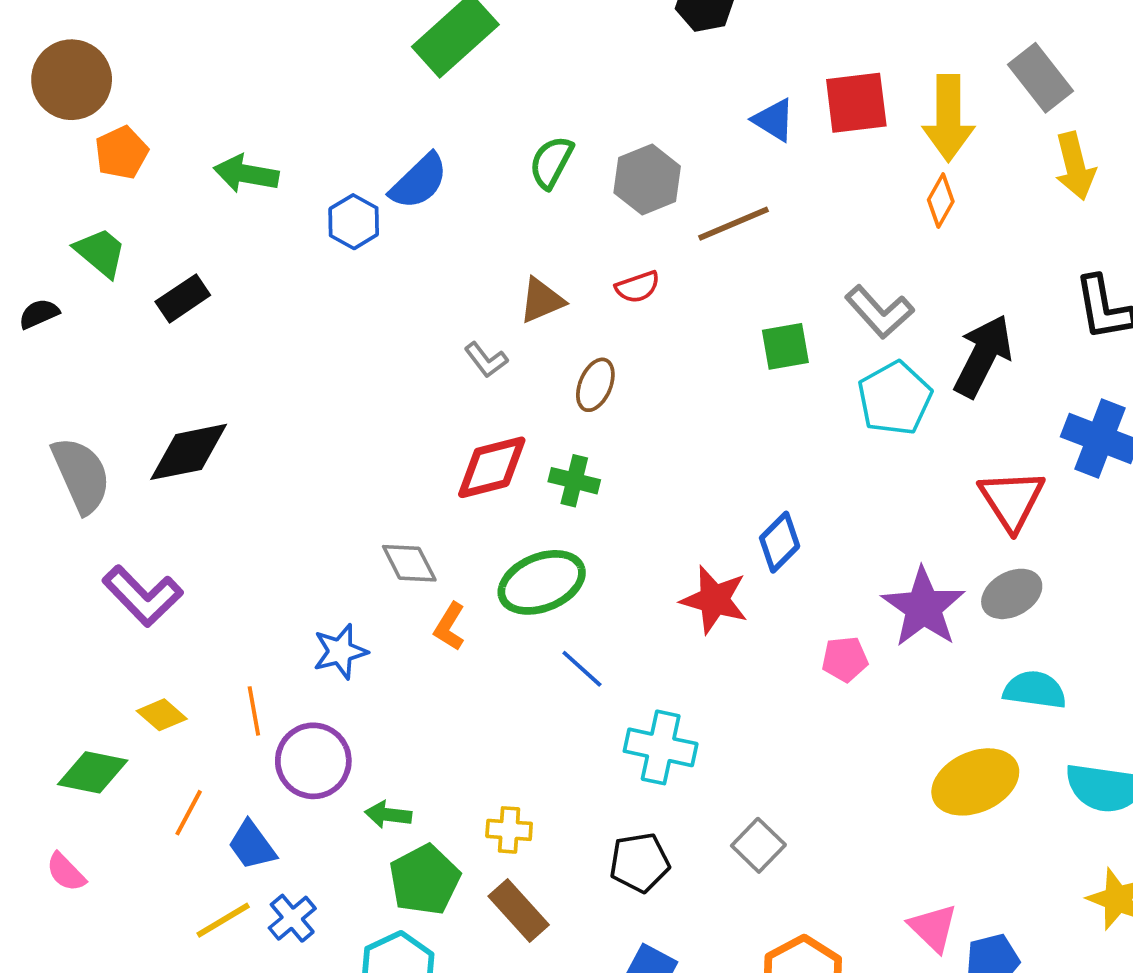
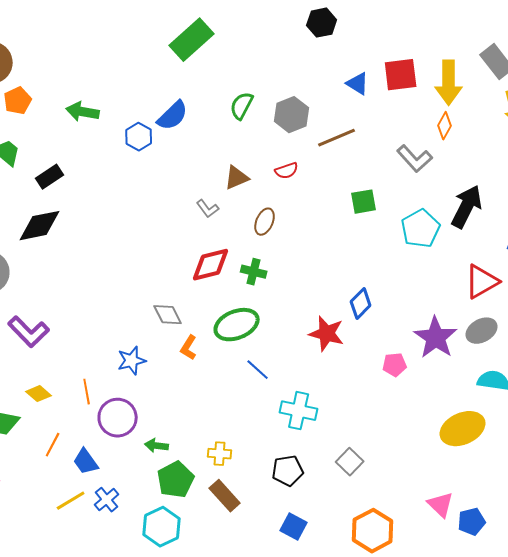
gray L-shape: (879, 312) -> (415, 159), moved
black diamond: (189, 452) -> (40, 226), moved
red triangle: (1012, 500) -> (482, 282), turned 33

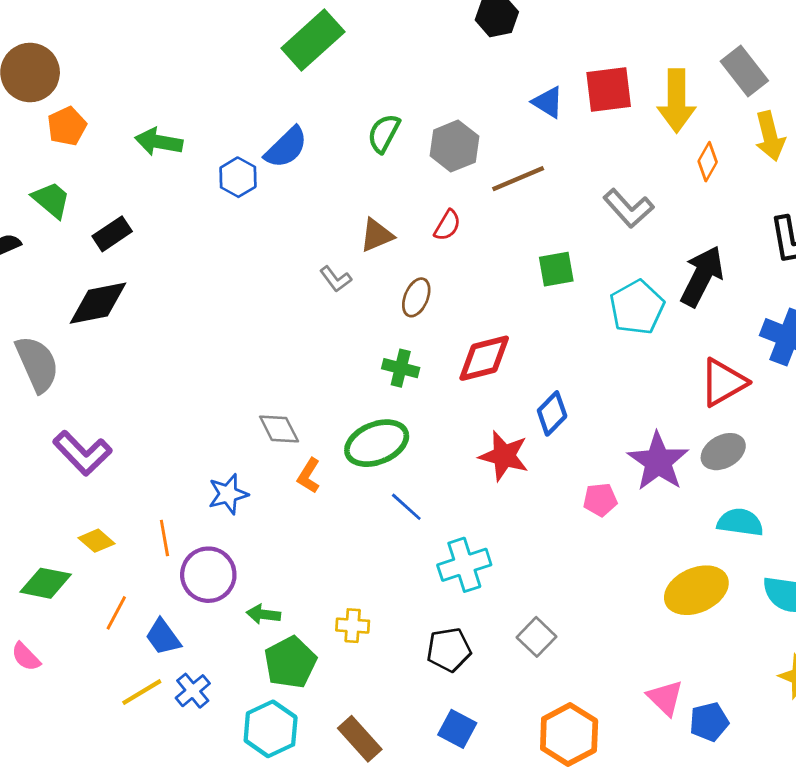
orange diamond: (445, 126) -> (708, 162), moved
red semicircle: (287, 171) -> (447, 225), turned -40
red diamond: (211, 265) -> (484, 358), moved
cyan cross: (299, 411) -> (464, 565), turned -30
brown rectangle: (225, 496) -> (360, 739), moved

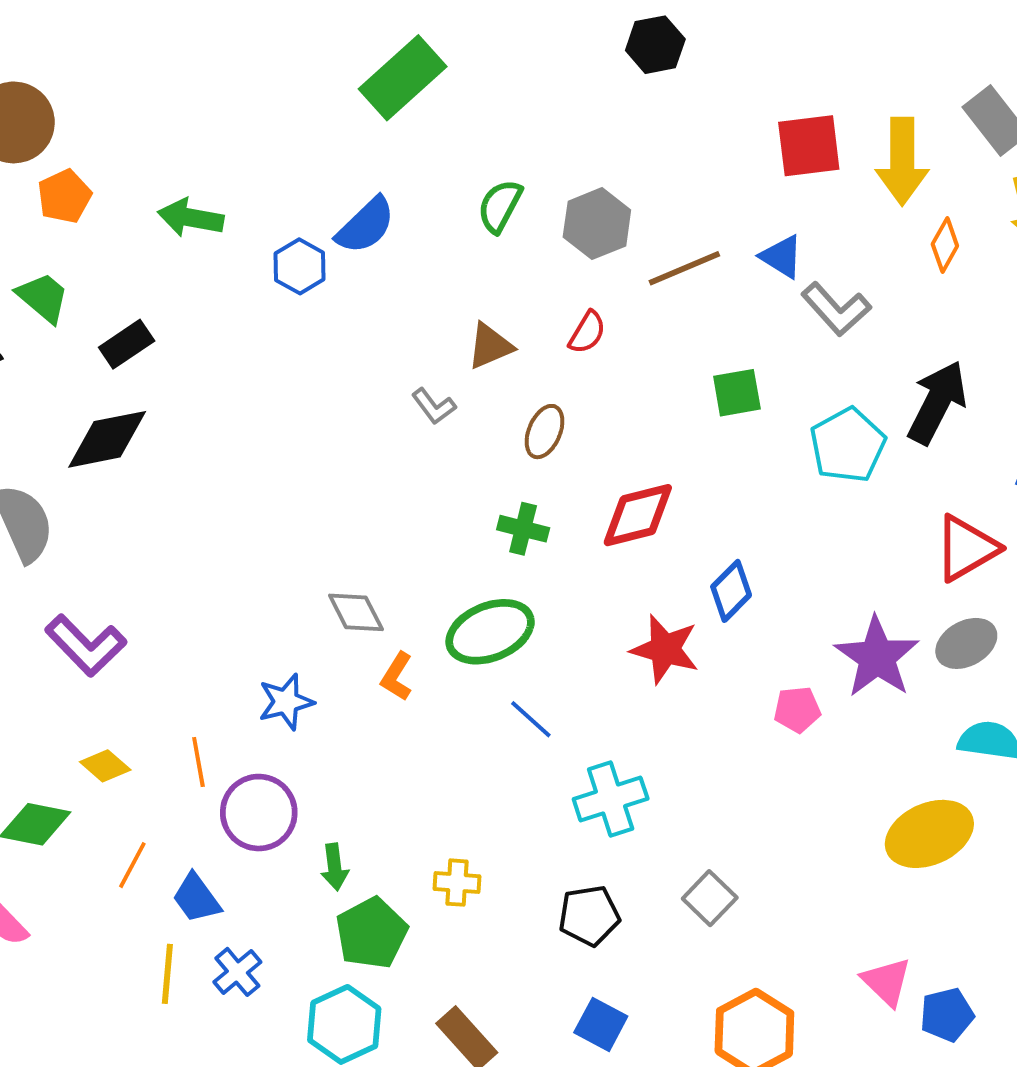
blue triangle: (548, 102) -> (782, 257), moved
green arrow: (263, 614) -> (335, 867), turned -104
yellow line: (142, 692) -> (167, 974), turned -54

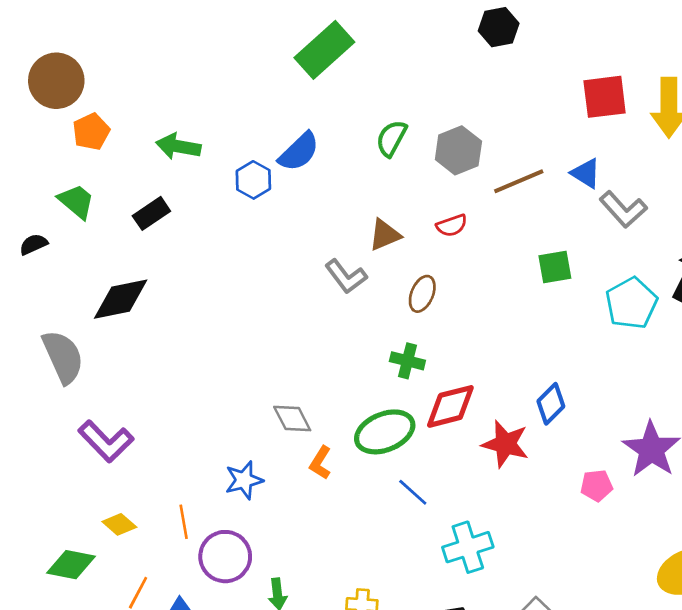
red semicircle: (587, 332) -> (452, 225), turned 40
black rectangle: (127, 344) -> (151, 213), moved
gray L-shape: (434, 406) -> (346, 276), size x1.4
red diamond: (638, 515) -> (450, 406), moved

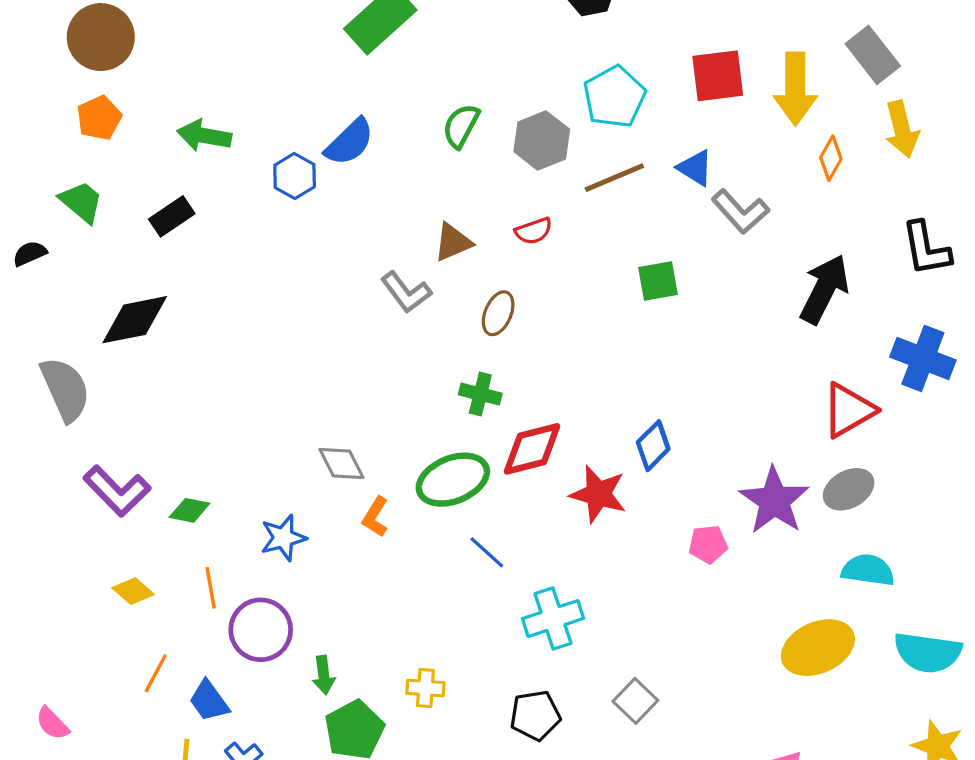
brown circle: (56, 81) -> (101, 37), moved
cyan pentagon: (631, 303) -> (614, 97), moved
green diamond: (71, 565) -> (190, 510), moved, size x0.7

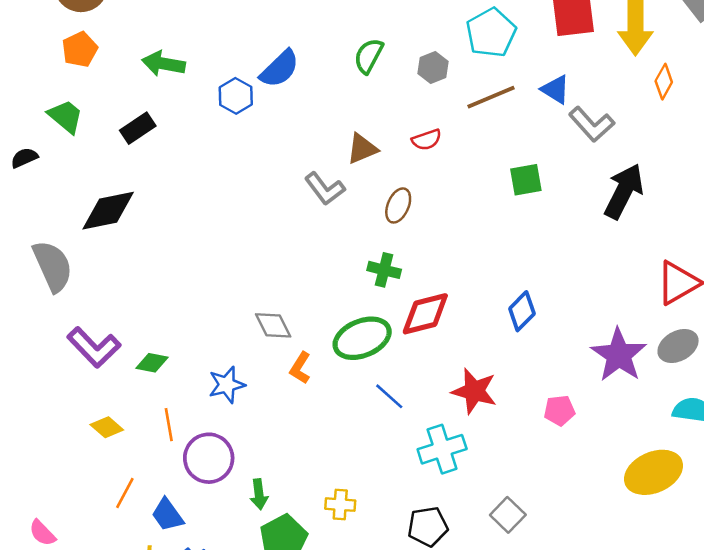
gray hexagon: (542, 140) -> (433, 67), size x0.7
black arrow: (824, 289) -> (624, 191), moved
red star: (598, 494) -> (474, 391), moved
pink pentagon: (708, 544) -> (559, 410), moved

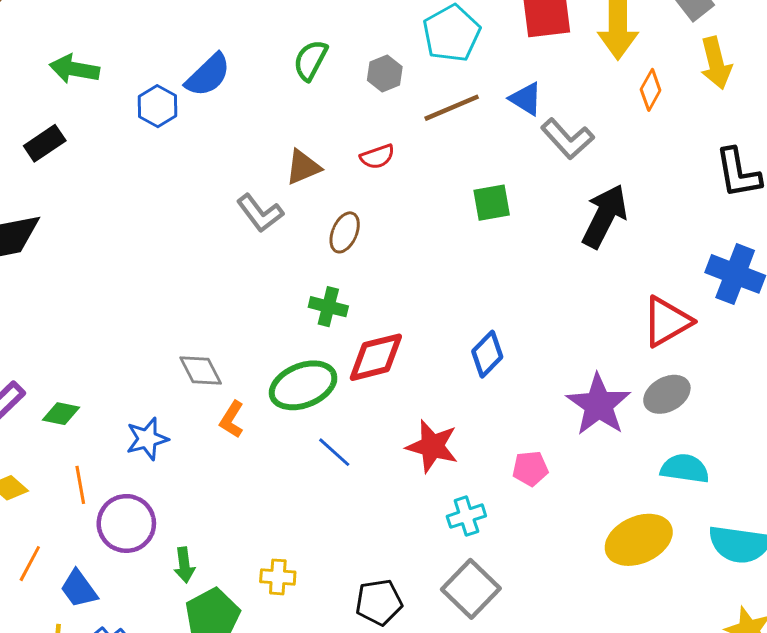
cyan cross: (442, 449) -> (466, 516), moved, size x0.7
gray square: (508, 515) -> (471, 589), size x1.4

